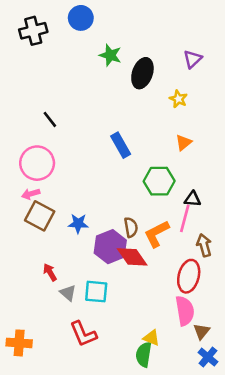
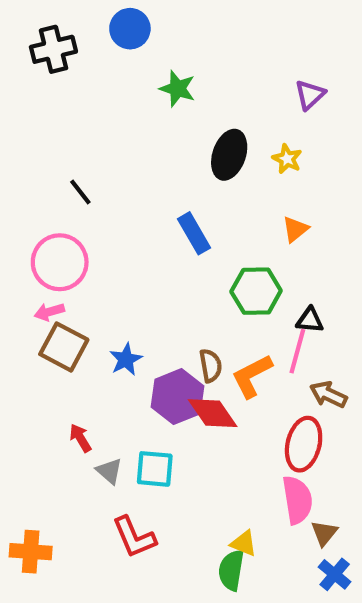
black ellipse: (142, 73) -> (229, 155), moved
blue star: (78, 223) -> (126, 359), turned -30
brown arrow: (204, 245) -> (328, 395), turned -50

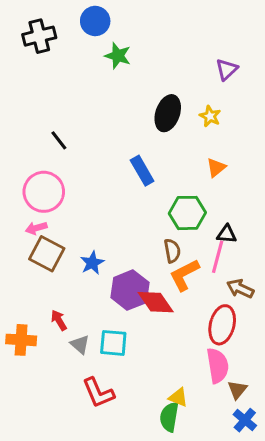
green star: (177, 89) -> (118, 56), moved
brown semicircle: (211, 366) -> (172, 251), moved
orange cross: (31, 552) -> (21, 340), moved

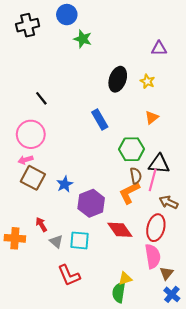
purple triangle: (227, 69) -> (159, 48), turned 42
black triangle: (227, 234) -> (159, 164), size x1.5
brown semicircle: (172, 251) -> (136, 176), moved
red diamond: (156, 302) -> (120, 230), moved
yellow triangle: (178, 397) -> (125, 279), turned -40

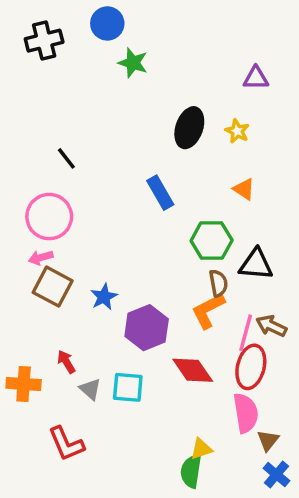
orange triangle: (152, 117) -> (244, 189), turned -48
pink line: (153, 180) -> (246, 333), moved
red L-shape: (69, 275) -> (66, 444), moved

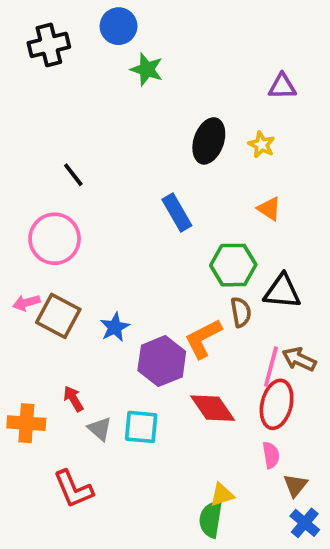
pink arrow: (41, 258) -> (26, 303), moved
orange L-shape: (208, 311) -> (203, 338), moved
pink semicircle: (246, 413) -> (271, 455), size x0.6

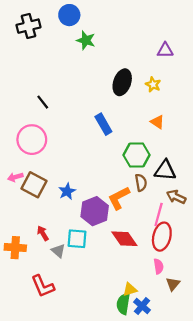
brown arrow: (299, 359) -> (176, 197), moved
cyan square: (141, 427) -> (77, 239), moved
blue cross: (305, 523) -> (142, 306), moved

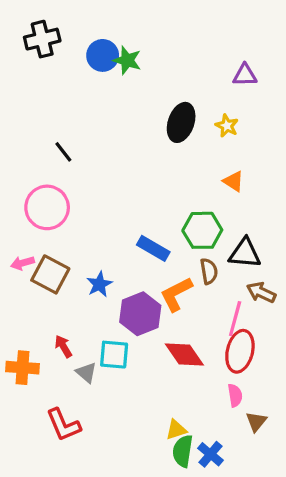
blue circle: (69, 15) -> (103, 55), moved
blue rectangle: (103, 124) -> (153, 248), moved, turned -30
yellow triangle: (130, 289) -> (176, 430), moved

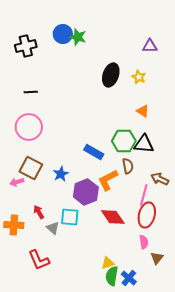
black cross: (42, 39) -> (26, 46), moved
black line: (63, 152) -> (31, 92), moved, turned -56
black triangle: (245, 253) -> (144, 144), moved
pink arrow: (23, 263) -> (17, 182), moved

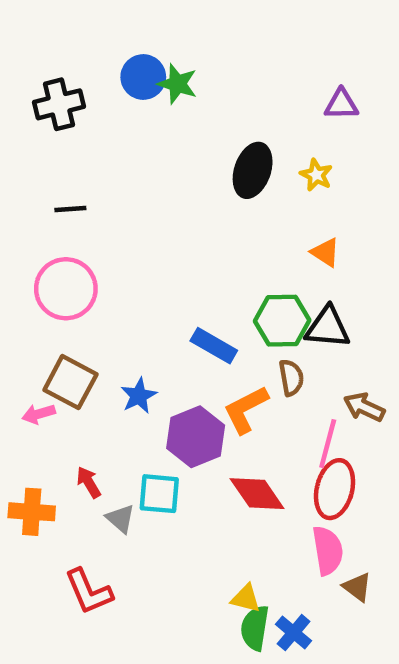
pink semicircle: (144, 242) -> (328, 551), size x1.5
brown triangle: (157, 258) -> (357, 587), turned -32
yellow triangle: (108, 263) -> (246, 598), turned 32

